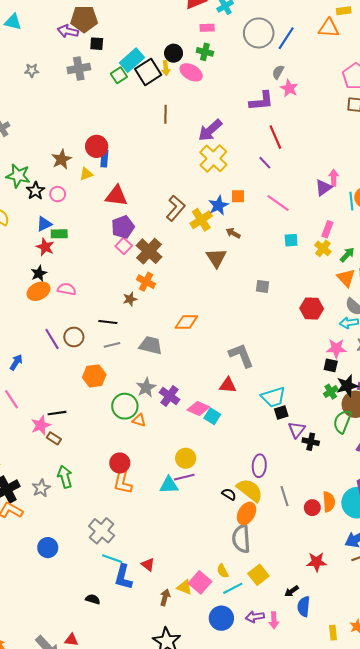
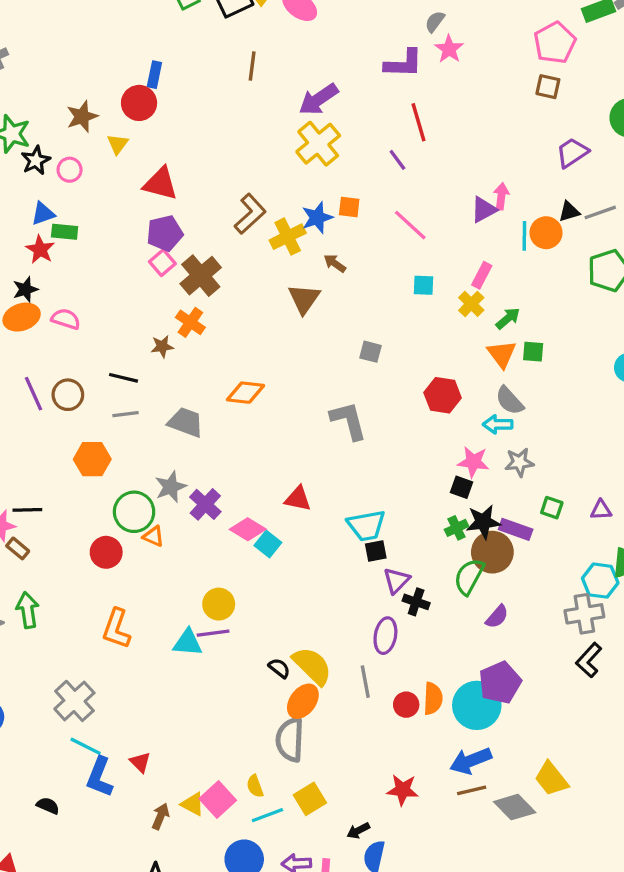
blue rectangle: (104, 159) -> (154, 75), moved
yellow triangle: (86, 174) -> (118, 144), turned -40
gray L-shape: (241, 355) -> (348, 421), moved
red circle: (120, 463) -> (106, 552), moved
purple ellipse: (259, 466) -> (385, 636), moved

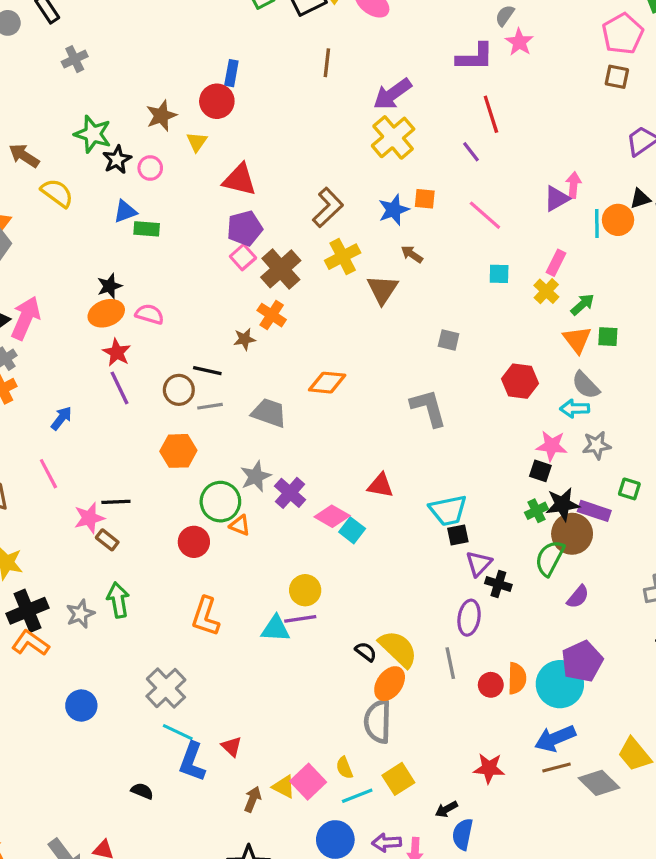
yellow cross: (288, 237) -> (343, 257), moved
red star: (40, 250) -> (117, 352), moved
brown circle: (68, 395) -> (179, 390), moved

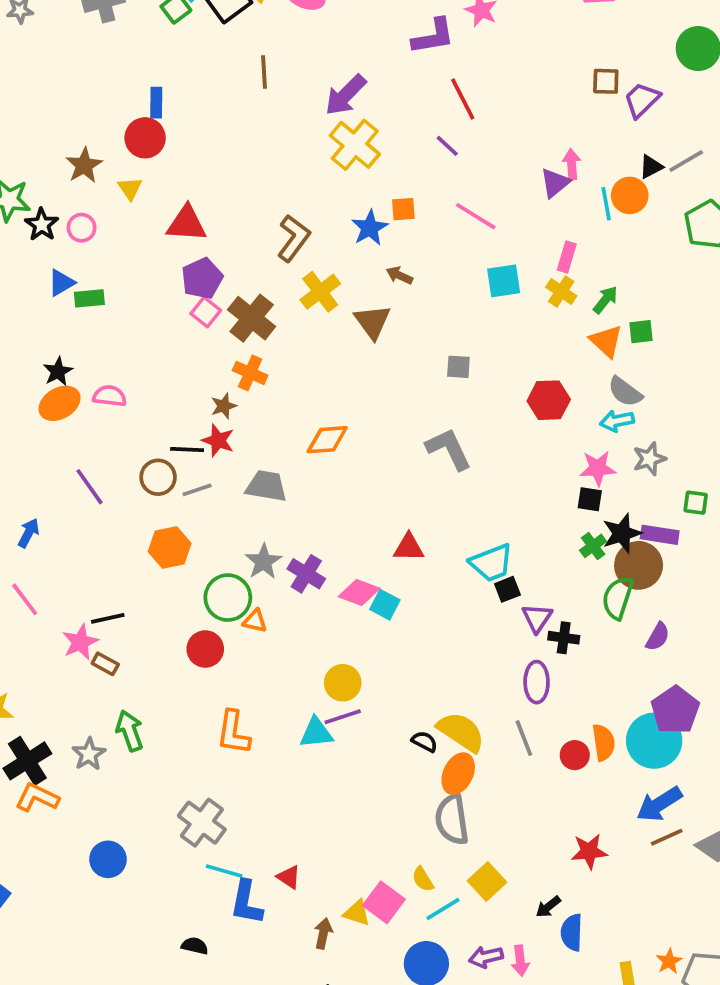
brown square: (617, 77) -> (606, 81), moved
cyan square: (499, 274) -> (504, 281), size x1.4
red star: (117, 352) -> (218, 440), moved

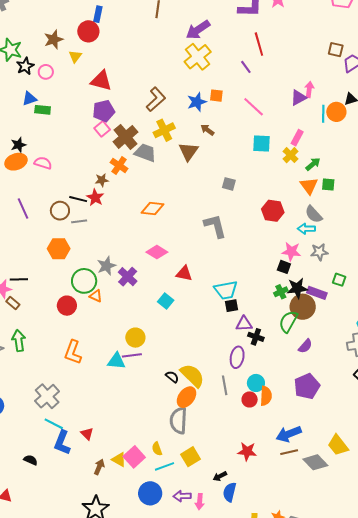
gray trapezoid: (266, 486) -> (145, 153), moved
pink diamond: (359, 592) -> (157, 252), moved
purple triangle: (537, 618) -> (244, 324), turned 42
cyan circle: (654, 741) -> (256, 383), moved, size x0.6

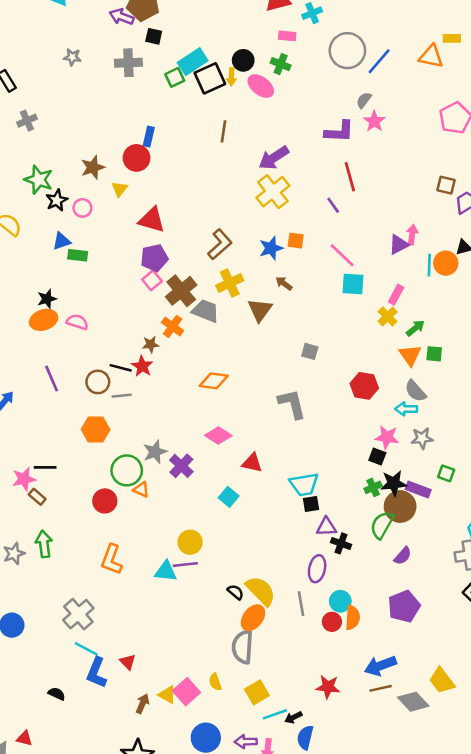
cyan square: (261, 144) -> (353, 284), moved
cyan line: (165, 466) -> (275, 714), moved

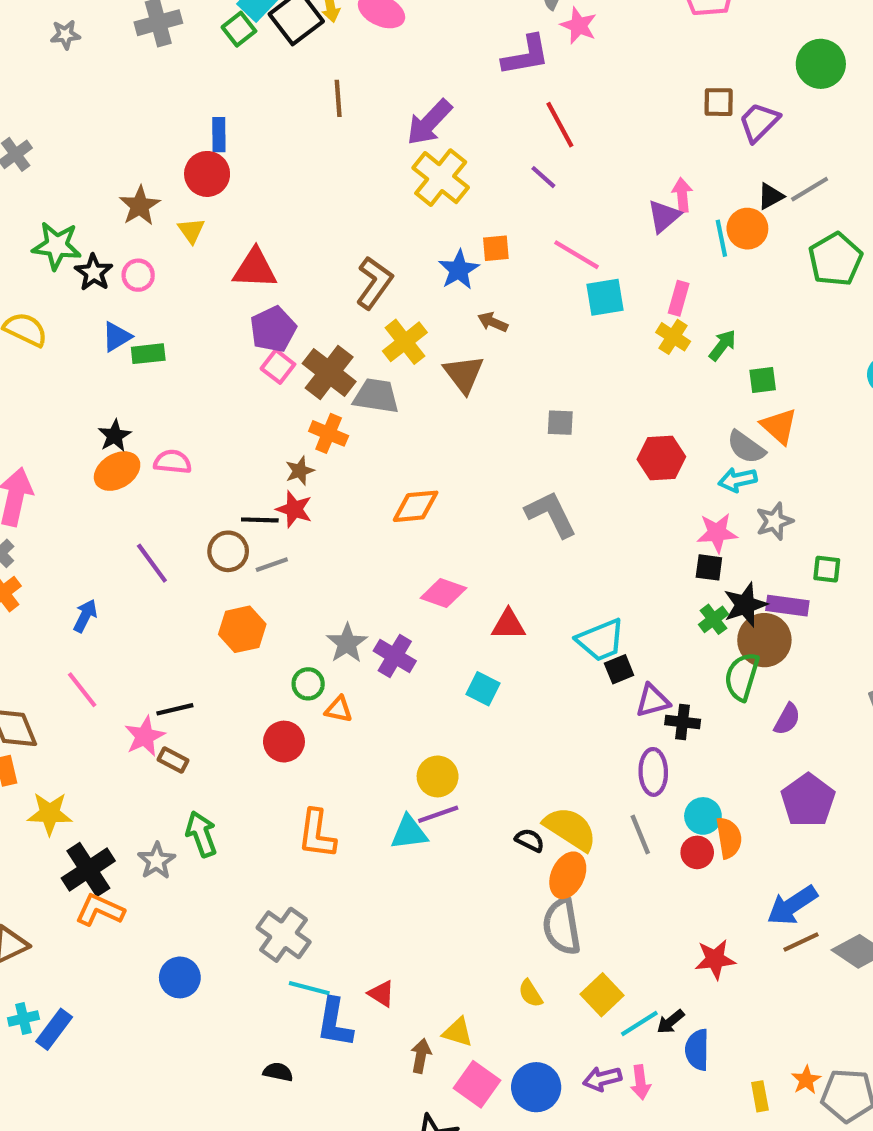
orange triangle: (410, 355) -> (779, 426), moved
green circle: (127, 470) -> (308, 684), size x0.6
pink square: (186, 692) -> (477, 1084), moved

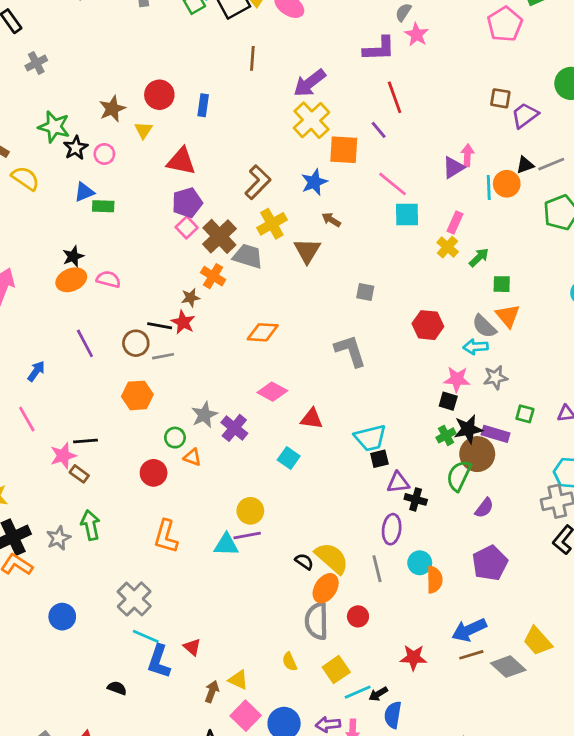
blue rectangle: (219, 135) -> (203, 105), moved
orange square: (496, 248) -> (344, 150), moved, size x1.6
red circle: (697, 852) -> (358, 616), moved

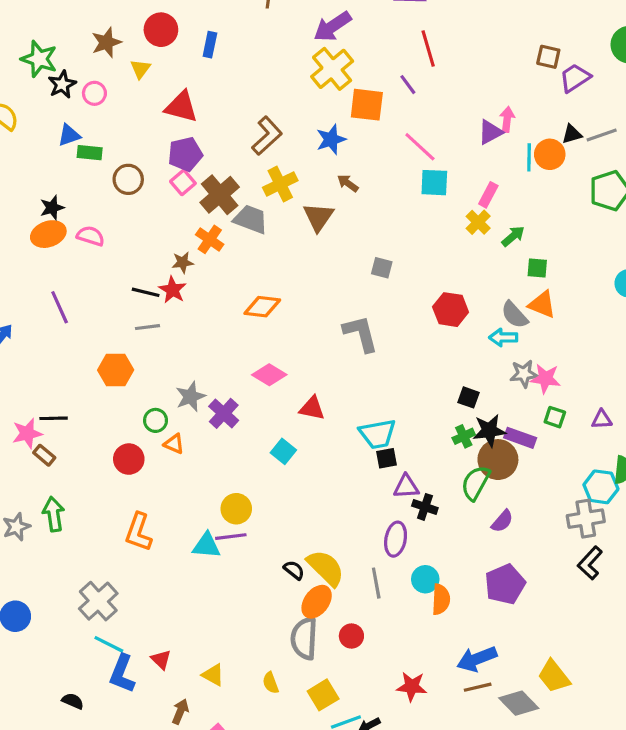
orange triangle: (508, 316) -> (542, 305), turned -32
brown circle: (136, 343) -> (128, 179), moved
pink star: (457, 379) -> (545, 379), moved
yellow triangle: (238, 680) -> (213, 675), moved

